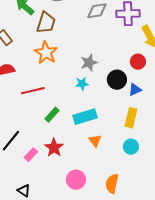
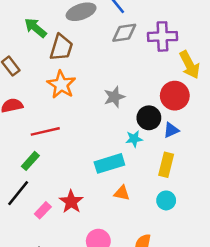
red circle: (138, 62) -> (175, 96), size x1.5
cyan star: (82, 84) -> (134, 139), moved
green rectangle: (52, 115) -> (30, 161), moved
orange triangle: (95, 141) -> (122, 193), turned -40

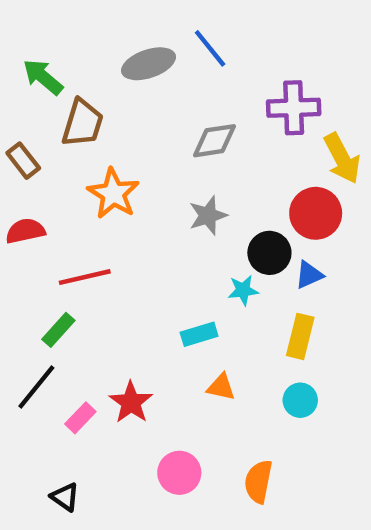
green arrow: (35, 28) -> (43, 77), moved
gray diamond: (124, 33) -> (214, 141), moved
brown trapezoid: (61, 48) -> (83, 123), moved
cyan rectangle: (109, 163) -> (199, 334), size x0.7

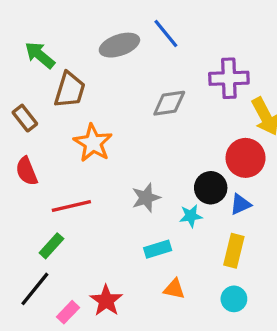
gray star: (208, 216) -> (146, 198), moved
red semicircle: (25, 231) -> (27, 171), turned -100

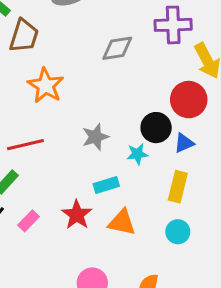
orange triangle: (174, 289) -> (122, 222), size x1.4
red star: (106, 301) -> (77, 215), moved
pink rectangle: (68, 312) -> (29, 221), moved

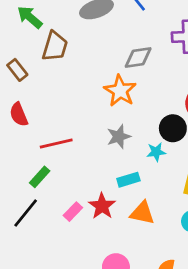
orange star: (46, 86) -> (120, 91), moved
pink rectangle: (29, 221) -> (73, 212), moved

